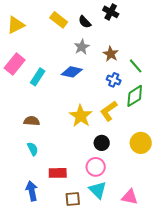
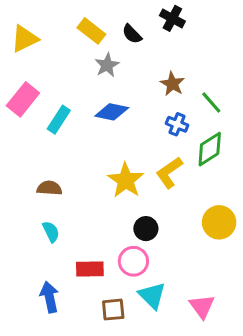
gray star: (82, 47) -> (107, 65), moved
black circle: (102, 143) -> (146, 229), moved
pink circle: (96, 167) -> (133, 261), moved
pink triangle: (130, 197) -> (202, 306), turned 42

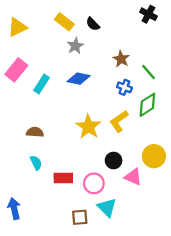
black cross: (172, 18) -> (148, 14), moved
black circle: (146, 229) -> (114, 160), moved
red rectangle: (90, 269) -> (63, 178), moved
blue arrow: (49, 297) -> (14, 209), moved
pink triangle: (202, 306) -> (133, 177), moved, turned -30

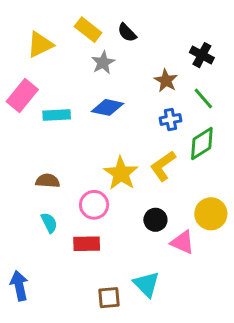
black cross: (148, 14) -> (202, 55), moved
yellow triangle: (17, 27) -> (40, 45), moved
cyan rectangle: (41, 84) -> (57, 115), turned 54
blue cross: (124, 87) -> (170, 119), turned -32
pink circle: (94, 183) -> (94, 205), moved

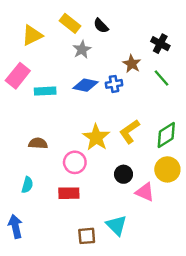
blue cross: (170, 119) -> (114, 84), moved
green diamond: (202, 143) -> (166, 135), moved
cyan semicircle: (49, 223) -> (27, 185), moved, turned 42

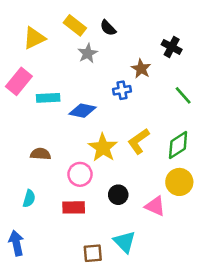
green line: (161, 78) -> (183, 95), moved
blue diamond: (85, 85) -> (83, 111), moved
black circle: (123, 174) -> (118, 195), moved

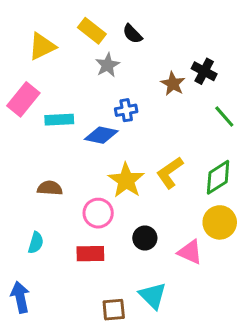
black cross: (172, 47) -> (204, 71), moved
blue cross: (122, 90) -> (126, 110), moved

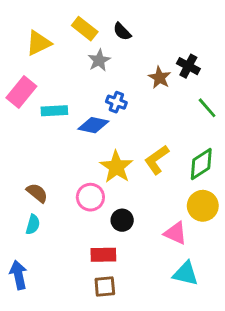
blue cross: (126, 110) -> (116, 102), turned 30
brown semicircle: (50, 188) -> (37, 193), moved, turned 35
black circle: (145, 238) -> (122, 220), moved
red rectangle: (90, 254) -> (103, 255), moved
cyan triangle: (153, 296) -> (185, 273), moved, turned -32

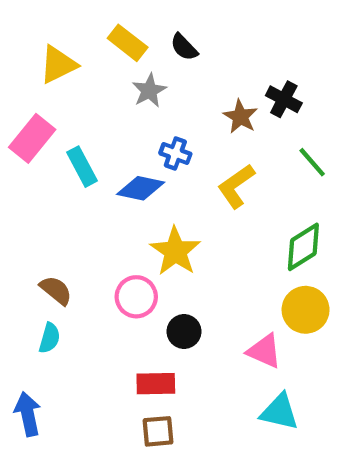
cyan rectangle: (54, 111) -> (82, 167), turned 65
yellow L-shape: (157, 160) -> (236, 186), moved

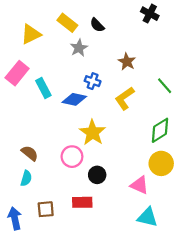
black cross: (284, 99) -> (150, 14), moved
brown square: (158, 431) -> (46, 209), moved

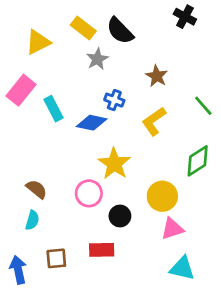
black semicircle: (97, 25) -> (120, 31), size x1.5
yellow circle: (161, 163) -> (162, 196), moved
pink triangle: (139, 185) -> (172, 229), turned -42

